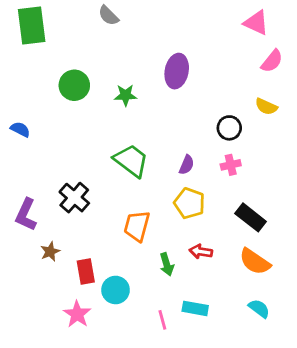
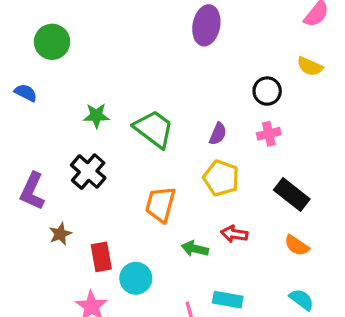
green circle: (74, 85) -> (52, 42), moved
green star: (125, 95) -> (96, 116), moved
orange semicircle: (255, 262) -> (297, 245), size x0.7
green arrow: (167, 264) -> (195, 249), turned 120

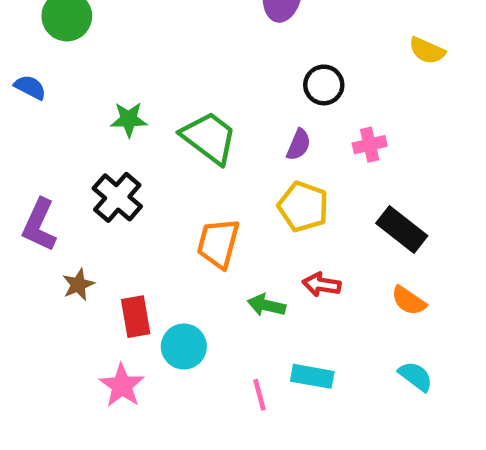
black circle: (267, 91) -> (324, 85), moved

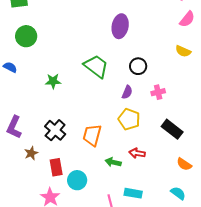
green trapezoid: (209, 138) -> (96, 66), moved
black cross: (117, 197) -> (55, 130), moved
orange semicircle: (409, 301) -> (184, 164), moved

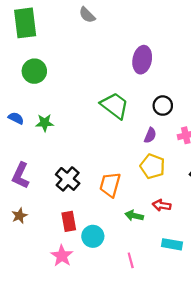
blue semicircle: (10, 67) -> (16, 118), moved
green star: (53, 81) -> (45, 123), moved
brown star: (31, 153) -> (19, 216), moved
cyan rectangle: (133, 193) -> (172, 244), moved

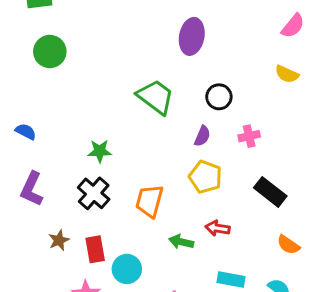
blue semicircle: (16, 118) -> (26, 132), moved
green star: (45, 123) -> (100, 151), moved
brown star: (19, 216) -> (59, 240), moved

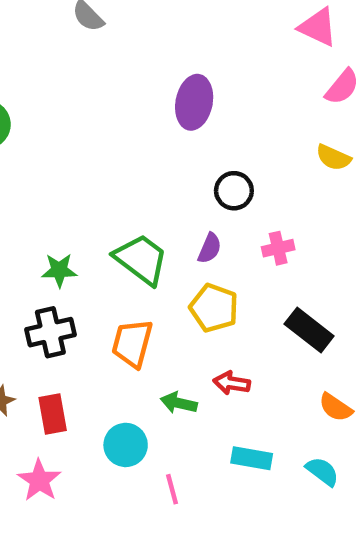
green trapezoid: (156, 97) -> (141, 259), moved
black cross: (94, 193) -> (50, 332), turned 36
cyan circle: (127, 269) -> (126, 445), moved

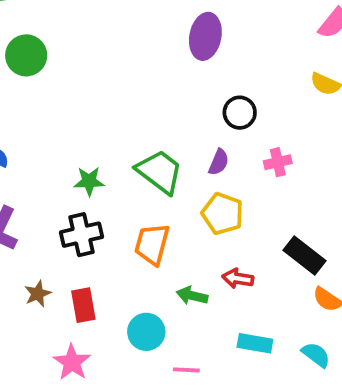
black rectangle: (309, 330) -> (305, 256), moved
pink line: (172, 489) -> (186, 370), turned -72

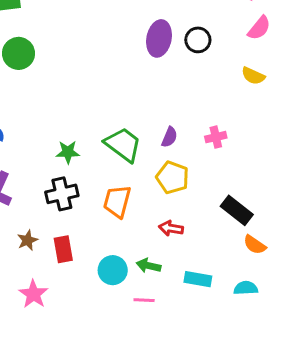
black circle: (240, 113) -> (198, 40), moved
red arrow: (238, 278) -> (171, 228), moved
green arrow: (192, 296) -> (149, 266), moved
cyan semicircle: (316, 355) -> (246, 288), turned -40
pink star: (72, 362) -> (33, 294), moved

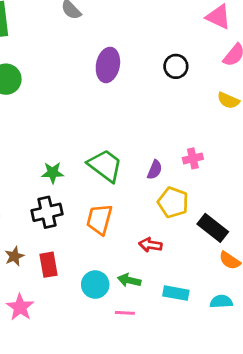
purple ellipse: (159, 38) -> (108, 65), moved
purple semicircle: (169, 137) -> (155, 170), moved
yellow pentagon: (172, 177) -> (173, 202), moved

